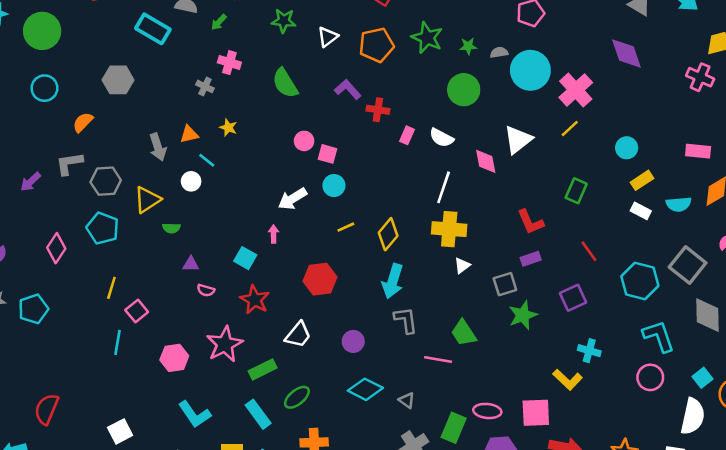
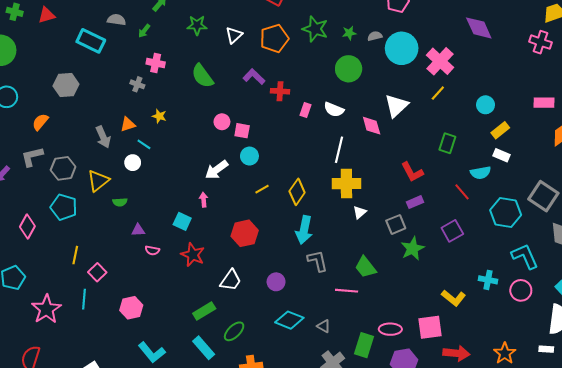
cyan semicircle: (679, 204) -> (481, 173), moved
pink star: (225, 344) -> (46, 309), moved
cyan cross: (589, 351) -> (488, 280), moved

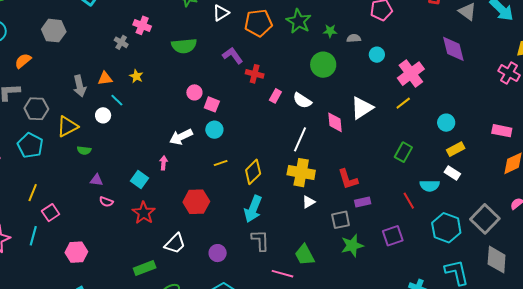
cyan circle: (402, 48) -> (377, 55), size x0.5
green semicircle: (202, 76) -> (184, 46), turned -70
red L-shape: (412, 172) -> (348, 179), moved

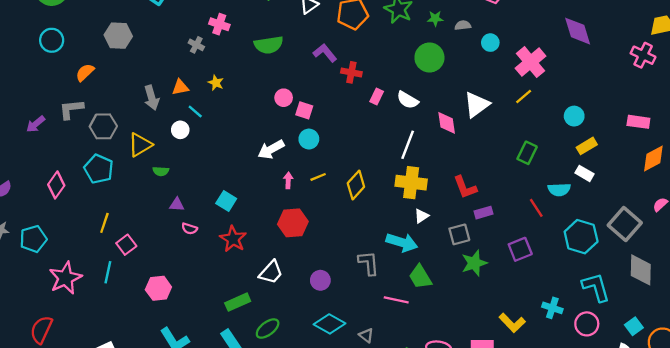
pink arrow: (163, 163) -> (288, 180), moved
cyan arrow: (253, 209) -> (402, 242), moved, turned -92

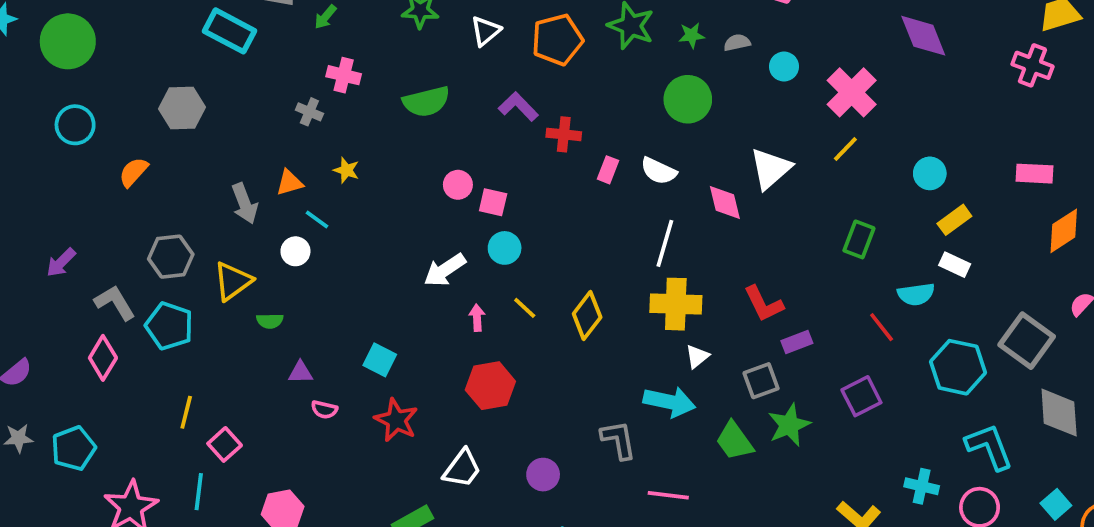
gray L-shape: (71, 109) -> (115, 303), moved, turned 70
yellow line: (318, 177) -> (525, 308), turned 70
green trapezoid: (420, 277) -> (735, 441), moved

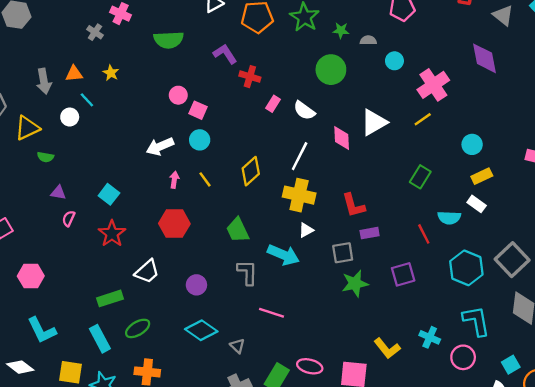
yellow diamond: (587, 316) -> (251, 171), moved
pink semicircle: (324, 410) -> (69, 219), turned 91
green trapezoid: (735, 441) -> (238, 230), moved

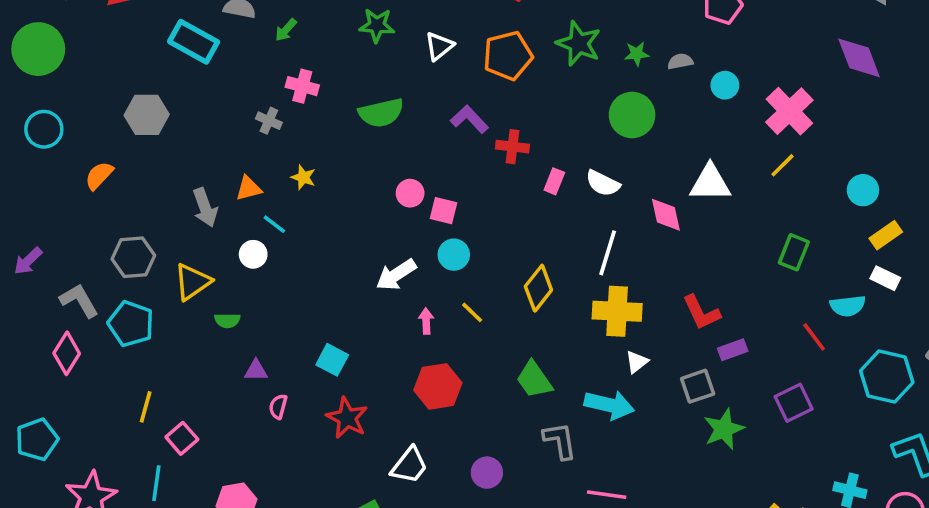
white triangle: (374, 122) -> (710, 183), turned 40

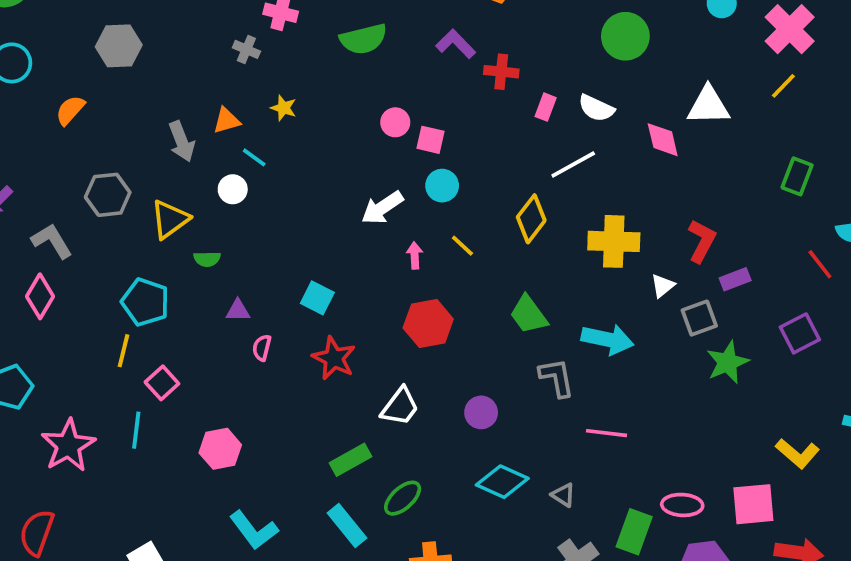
white line: (608, 253) -> (573, 165), moved, turned 45
red L-shape: (701, 312) -> (702, 241), turned -126
cyan pentagon: (131, 324) -> (145, 302), moved
white triangle: (637, 362) -> (663, 286), moved

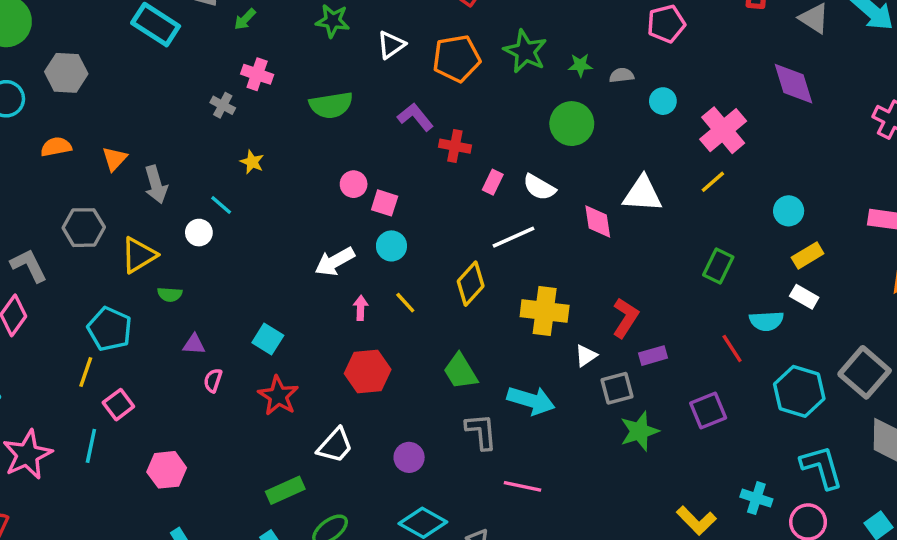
gray hexagon: (119, 46) -> (66, 73), moved
orange semicircle: (70, 110) -> (56, 147), turned 32
orange triangle: (227, 121) -> (115, 159), moved, turned -36

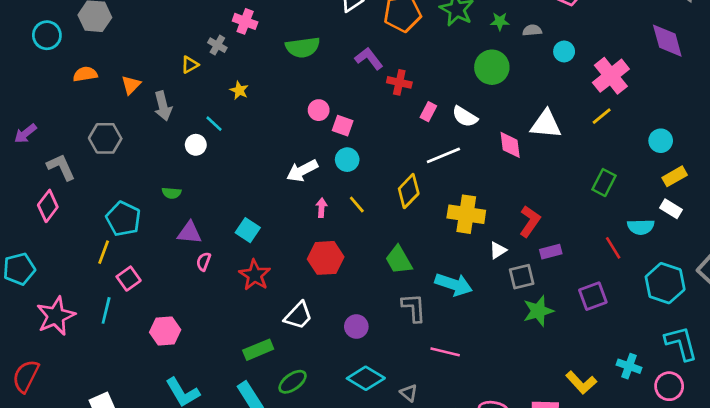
yellow triangle: (139, 255) -> (190, 65), moved, size x0.6
purple triangle: (194, 344) -> (189, 233), size x1.4

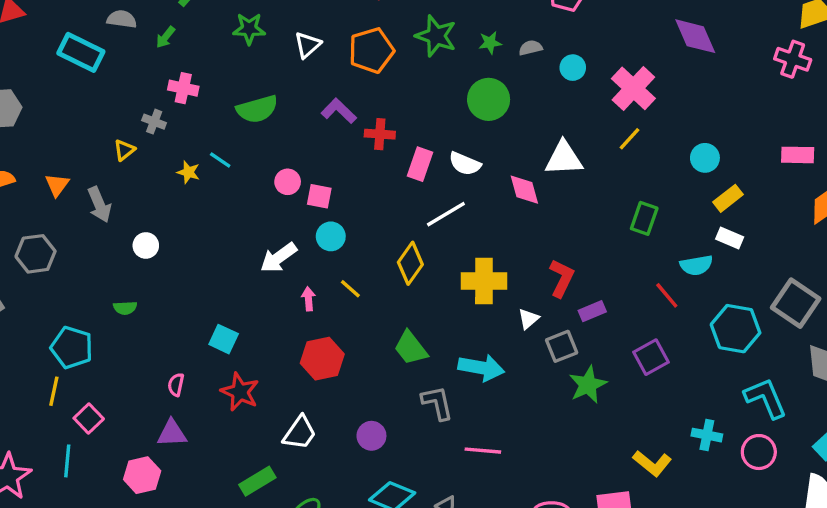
pink rectangle: (428, 112) -> (420, 164), size x1.4
cyan line: (214, 124) -> (220, 160), moved
purple triangle: (189, 233) -> (172, 433), moved

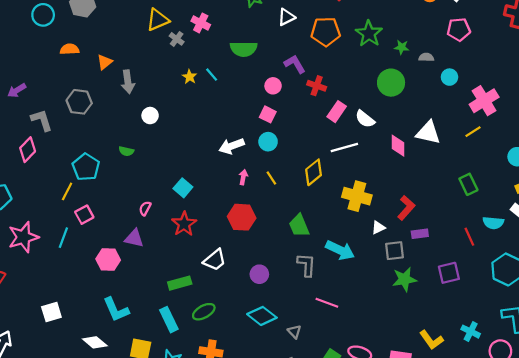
yellow triangle: (124, 150) -> (158, 20), moved, size x1.6
pink circle: (288, 182) -> (273, 86), moved
green rectangle: (644, 218) -> (468, 184), turned -60

